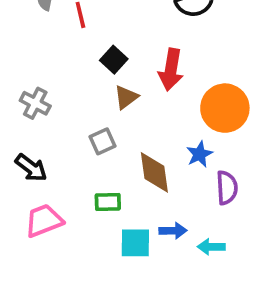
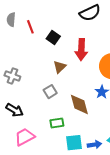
black square: (114, 60) -> (53, 38), moved
blue arrow: (173, 231) -> (95, 145), moved

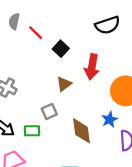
red line: (30, 27) -> (36, 33), turned -32
green rectangle: (57, 123) -> (32, 131), moved

